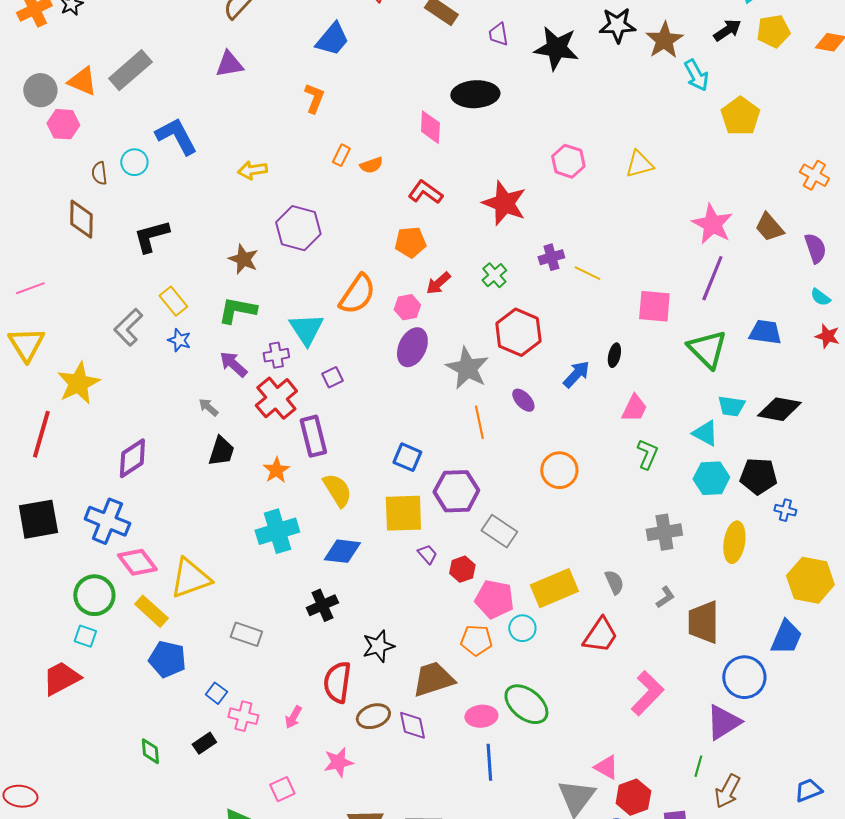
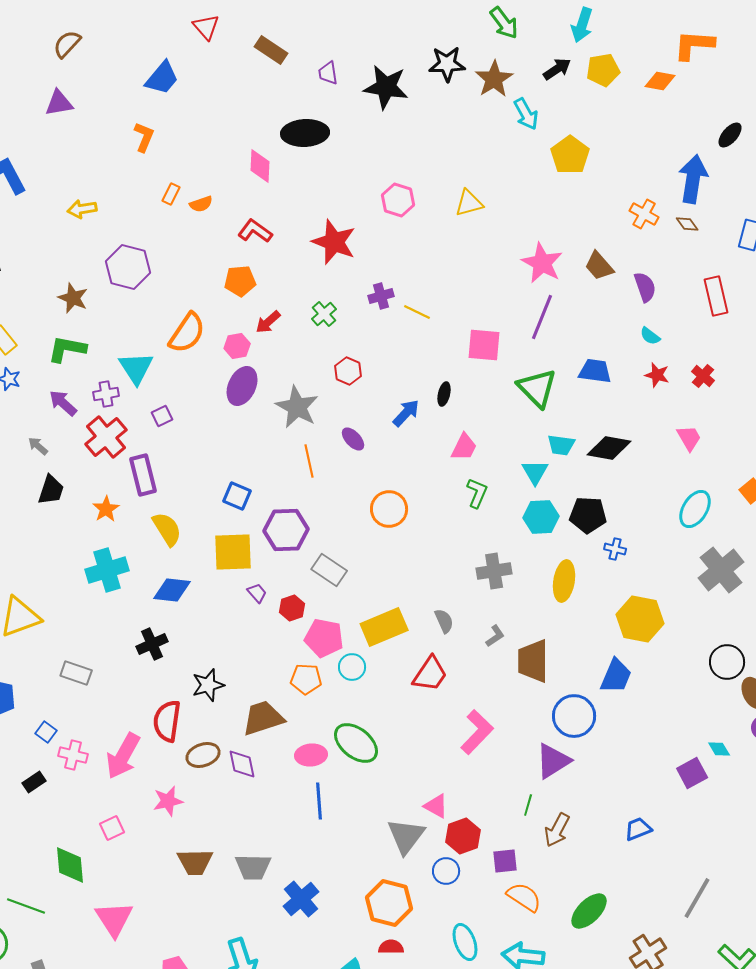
red hexagon: (518, 332) -> (348, 371), size x0.6
cyan triangle: (705, 433) -> (535, 472), turned 32
pink arrow: (293, 717) -> (123, 756), size x2.0

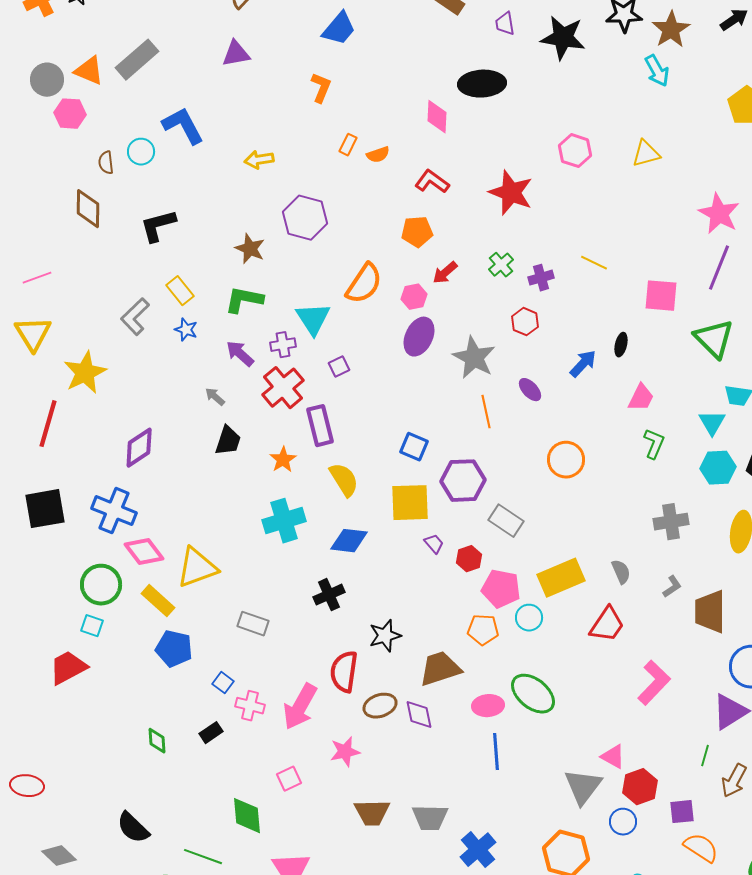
cyan arrow: (526, 114) -> (657, 71), moved
purple cross: (381, 296) -> (541, 278), moved

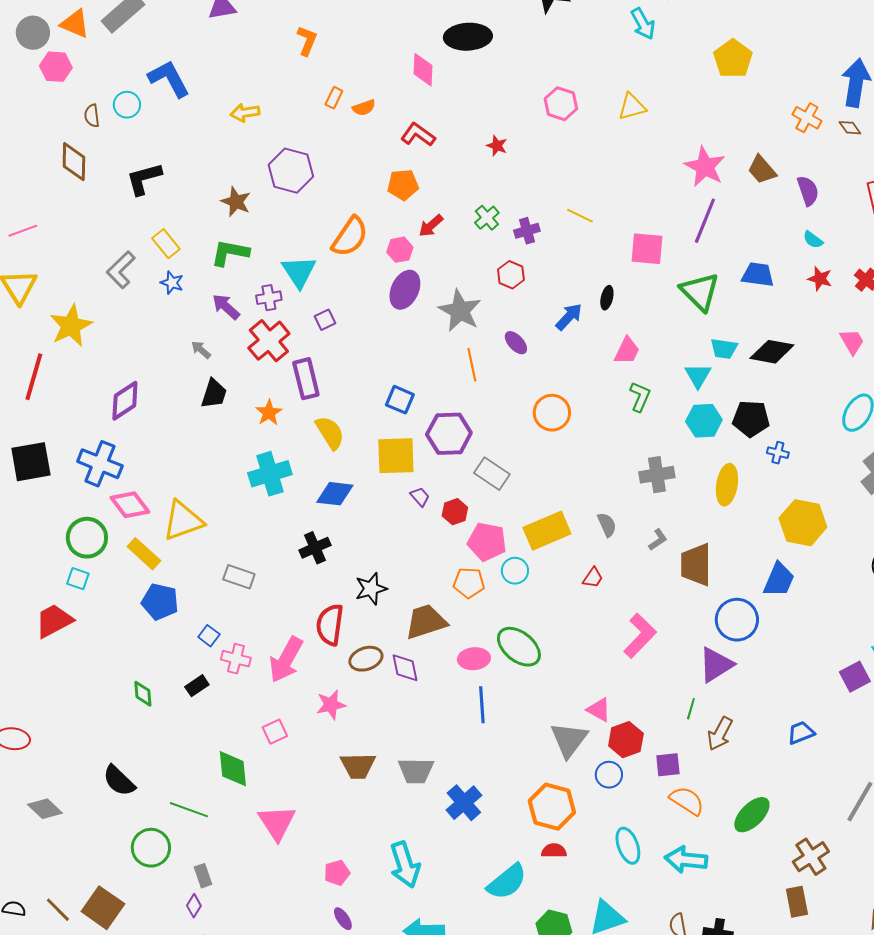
red star: (511, 193) -> (497, 146), size x0.5
red trapezoid: (607, 625) -> (593, 578), size x0.6

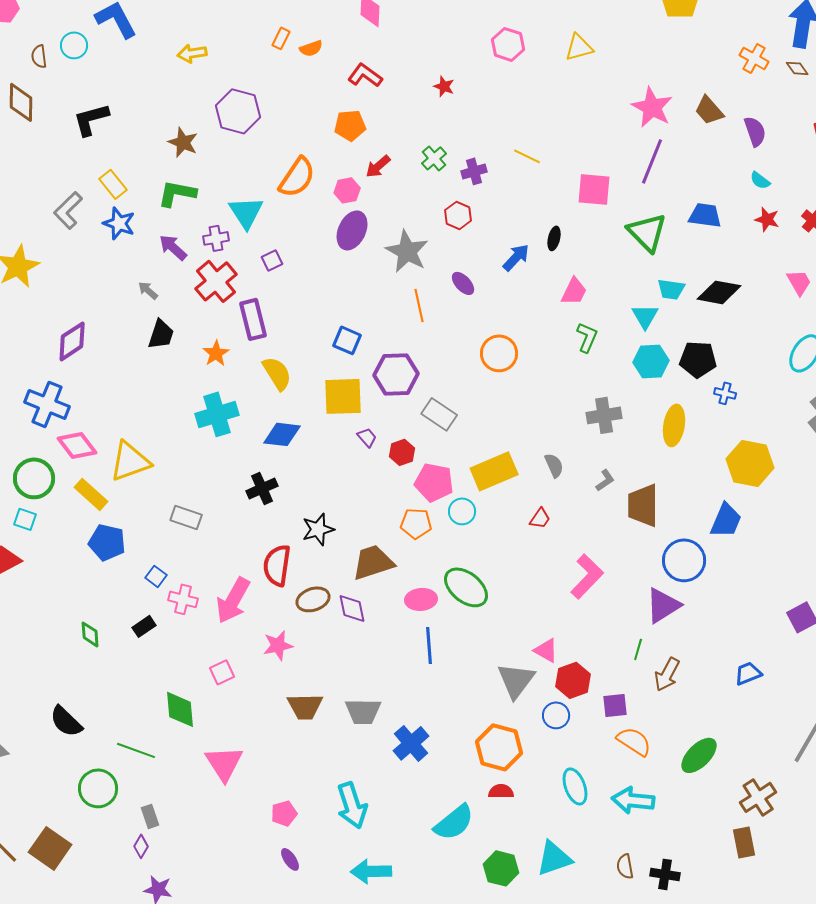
blue star: (172, 283) -> (119, 223), size x1.4

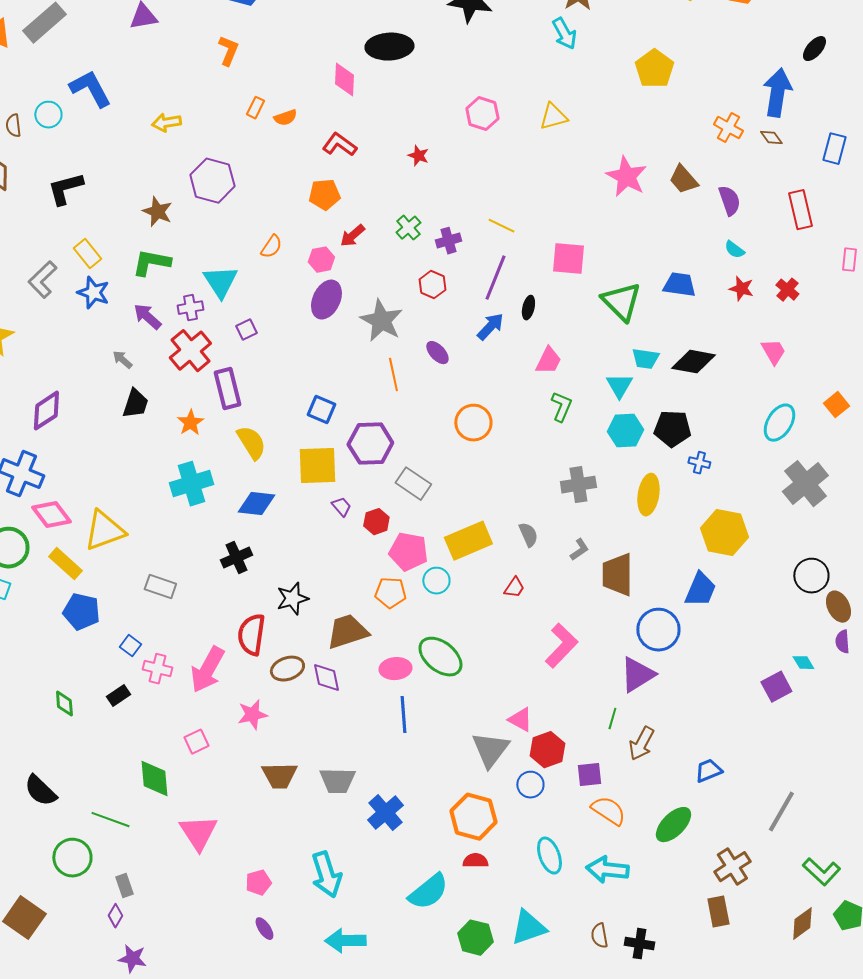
purple line: (652, 161) -> (495, 278), moved
orange semicircle: (297, 177) -> (271, 247), size x0.6
blue trapezoid: (748, 673) -> (708, 771), moved

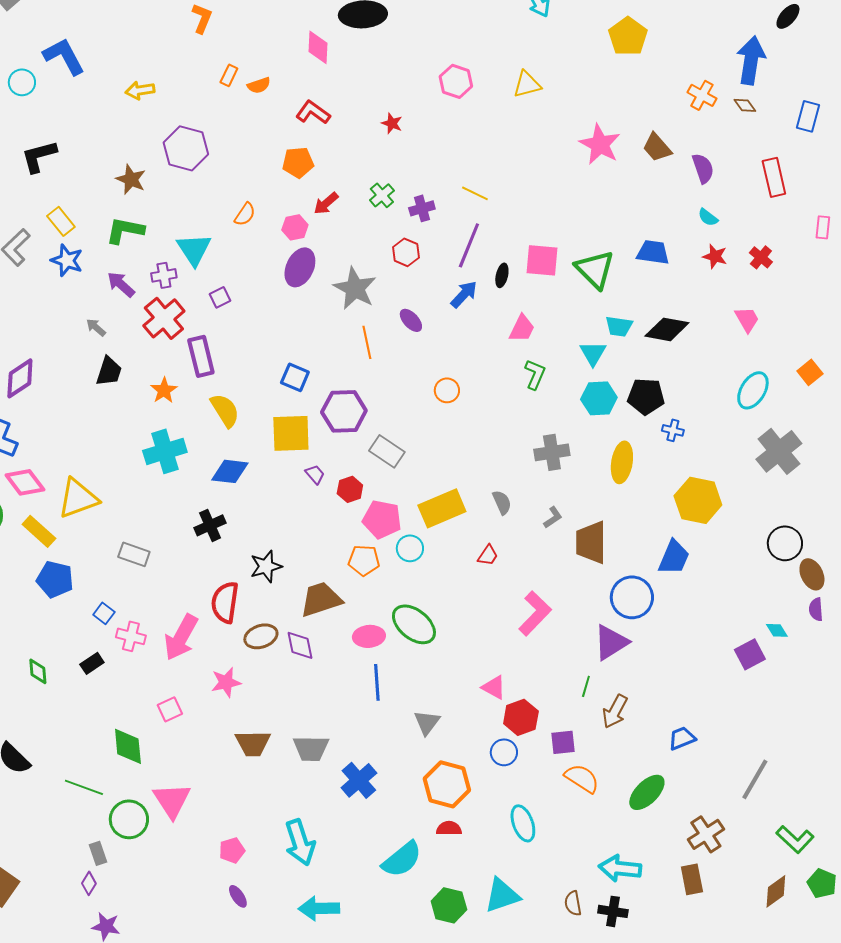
pink square: (568, 259) -> (542, 260), moved
orange circle: (473, 423) -> (447, 390), size x0.7
gray triangle: (490, 750) -> (427, 722), moved, size x0.7
green circle: (72, 858) -> (129, 819), moved
cyan arrow: (607, 870) -> (620, 868), moved

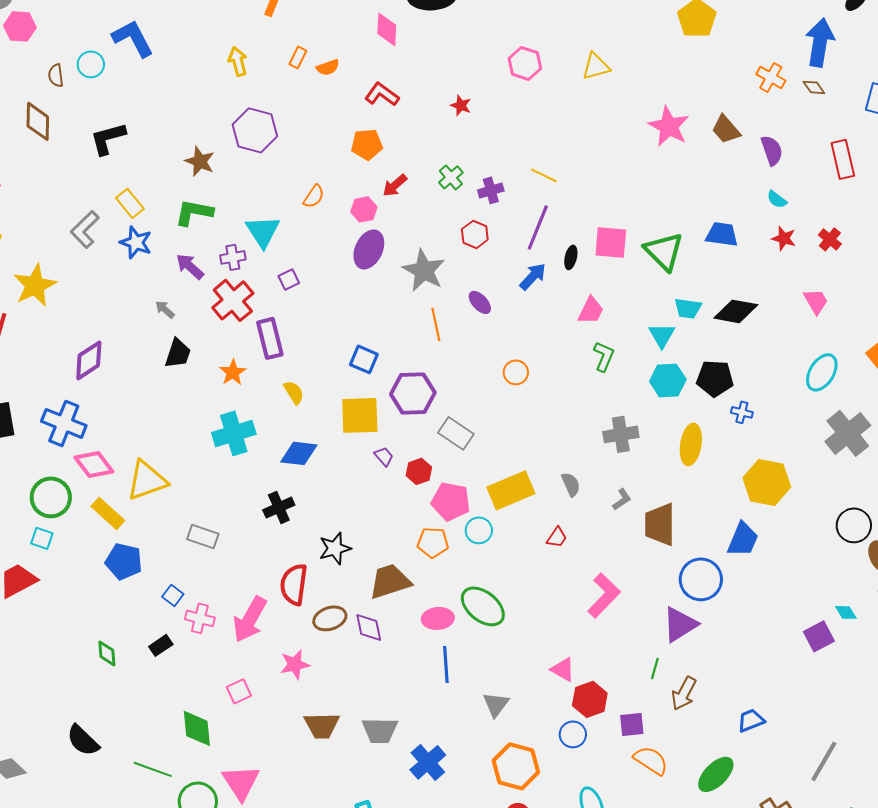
yellow arrow: (140, 90) -> (238, 61), moved, turned 84
yellow semicircle: (225, 410) -> (294, 392), size x0.7

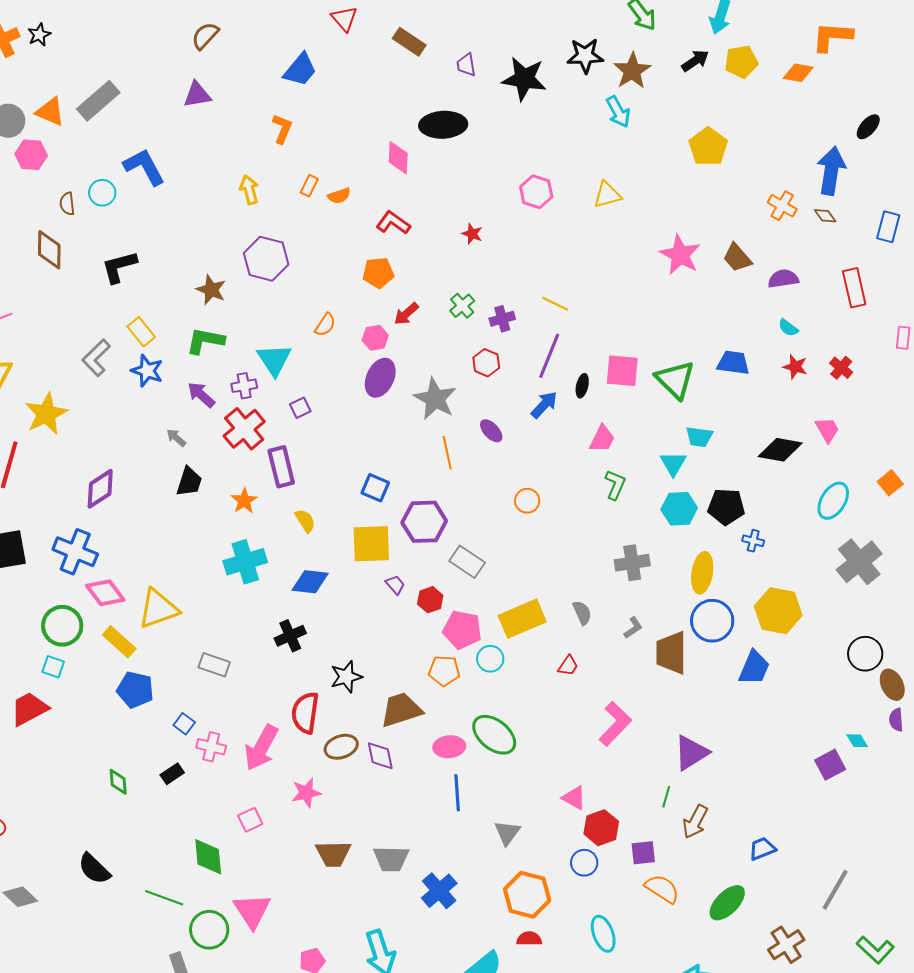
purple semicircle: (772, 150) -> (783, 279), turned -80
black diamond: (736, 311) -> (780, 450), moved
blue circle: (701, 579) -> (712, 621), moved

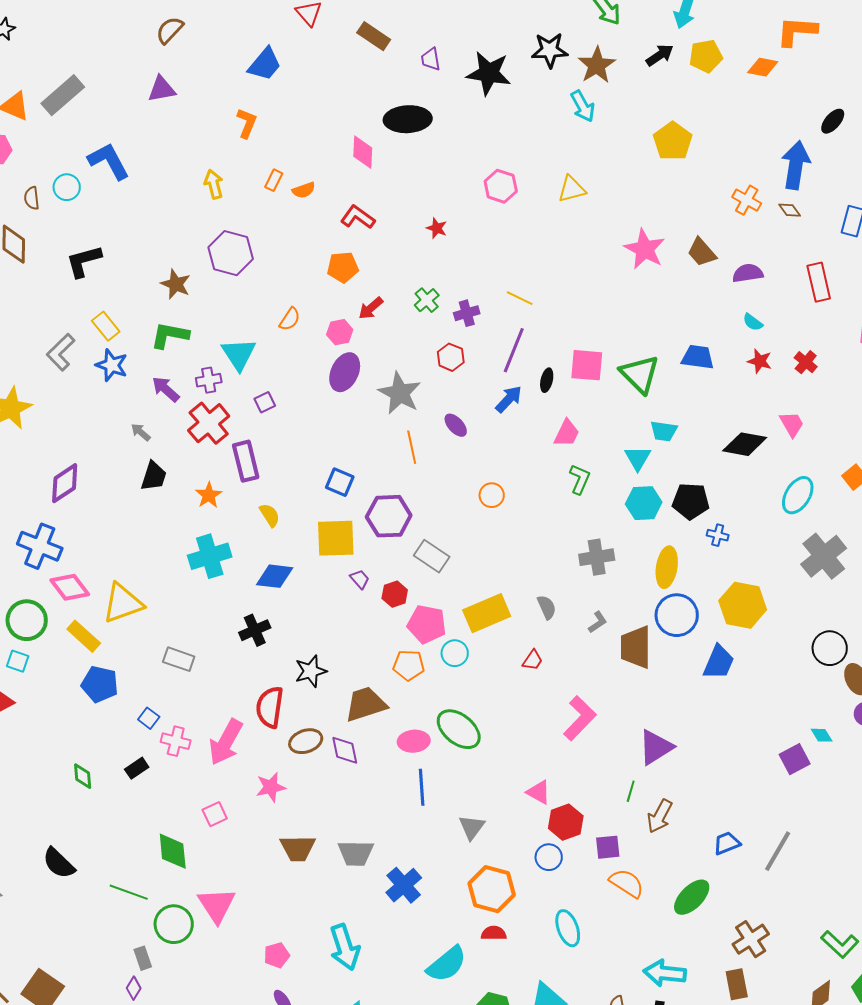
gray line: (835, 890) -> (778, 851), moved

